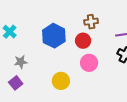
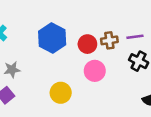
brown cross: (91, 22) -> (109, 40), moved

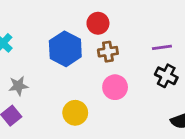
brown cross: (109, 40) -> (108, 52), moved
red circle: (87, 44) -> (98, 23), moved

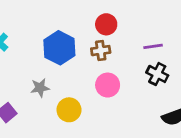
red circle: (98, 23) -> (106, 24), moved
gray star: (18, 86) -> (40, 88), moved

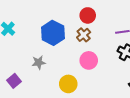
brown cross: (101, 51) -> (84, 35), turned -32
yellow circle: (69, 110) -> (68, 84), moved

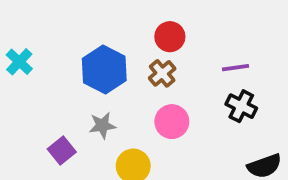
gray star: (39, 62) -> (102, 125), moved
purple square: (14, 81) -> (62, 151), moved

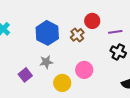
red circle: (170, 37) -> (92, 21), moved
pink circle: (172, 122) -> (84, 70), moved

